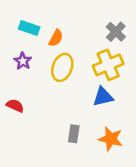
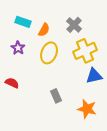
gray cross: (116, 32) -> (74, 25), moved
blue triangle: (103, 97) -> (94, 76), moved
gray rectangle: (74, 134) -> (56, 96), moved, turned -32

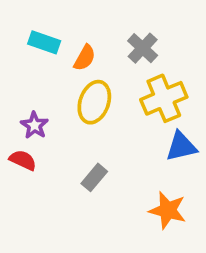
purple star: (18, 48) -> (34, 125), moved
gray rectangle: (56, 96) -> (94, 177), moved, turned 64

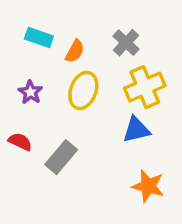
purple star: (34, 125) -> (30, 92), moved
blue triangle: (181, 147) -> (136, 130), moved
gray rectangle: (94, 177) -> (61, 157), moved, size x1.4

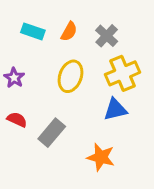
orange semicircle: (75, 51) -> (69, 31), moved
purple star: (30, 92) -> (14, 78), moved
orange star: (148, 186) -> (101, 157), moved

